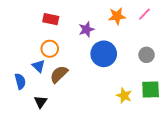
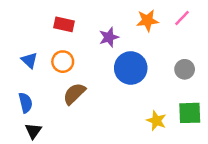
blue triangle: (39, 66) -> (29, 60), moved
black triangle: (41, 102) -> (33, 131), moved

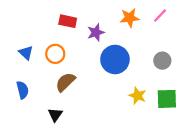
red rectangle: (64, 24) -> (68, 21), moved
yellow star: (156, 121) -> (138, 96), moved
black triangle: (33, 131) -> (55, 115), moved

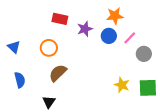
pink line: (160, 16) -> (130, 38), moved
blue triangle: (26, 53) -> (14, 47), moved
blue circle: (115, 59) -> (109, 36), moved, size x0.6

